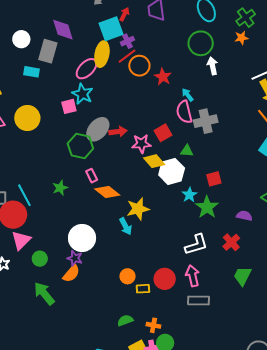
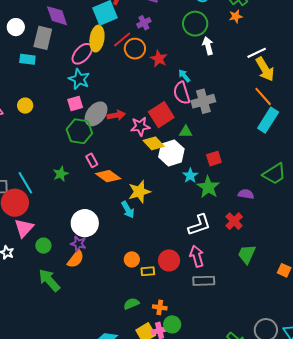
purple cross: (127, 41) -> (144, 23), moved
pink square: (69, 106) -> (75, 104), moved
yellow circle: (27, 118) -> (25, 106), size x0.6
red square: (163, 133) -> (161, 115), size x1.4

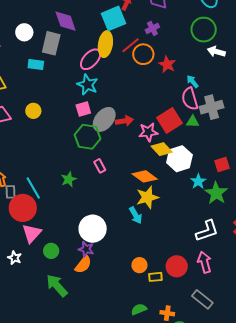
white arrow: (208, 46) -> (216, 52), turned -60
green triangle: (186, 132) -> (193, 122), moved
orange diamond: (108, 176) -> (145, 176), moved
gray rectangle: (204, 281) -> (202, 299), moved, turned 40

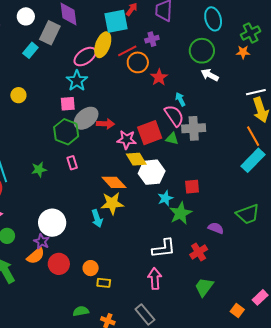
cyan rectangle: (36, 65) -> (30, 50), turned -70
pink semicircle: (190, 99) -> (174, 116), turned 150
red circle: (177, 266) -> (59, 264), moved

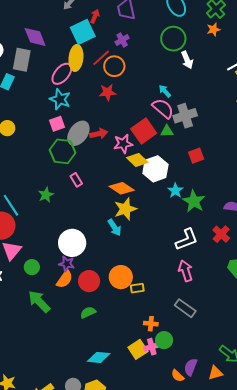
white arrow: (210, 75) -> (187, 60), turned -126
red star: (159, 77) -> (108, 92), moved, turned -30
red square: (192, 187) -> (196, 156), moved
orange circle: (91, 268) -> (121, 277), size x1.5
green semicircle: (81, 311) -> (88, 312), moved

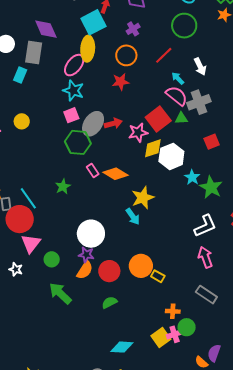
red line: (101, 58) -> (164, 55), moved
white arrow: (187, 60) -> (200, 67), moved
yellow diamond: (137, 160) -> (153, 148), turned -60
orange diamond: (122, 188) -> (116, 174), moved
yellow rectangle: (137, 288) -> (158, 276), turned 40

